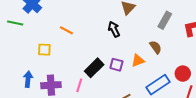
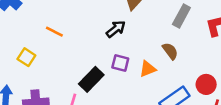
black arrow: (114, 29) -> (116, 29), turned 77
yellow square: (44, 50) -> (26, 57), turned 32
purple square: (116, 65) -> (120, 63), moved

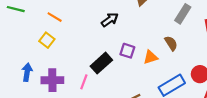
black arrow: (116, 29) -> (110, 20), moved
orange line: (54, 32) -> (55, 17), moved

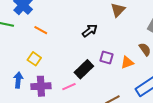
yellow square: (47, 40) -> (34, 59), moved
pink line: (84, 82) -> (69, 87), turned 48

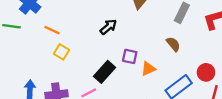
yellow square: (34, 59) -> (62, 52), moved
orange triangle: (127, 62) -> (148, 69), moved

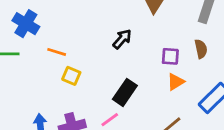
brown semicircle: (173, 44) -> (201, 49), turned 35
purple square: (130, 56) -> (170, 56), moved

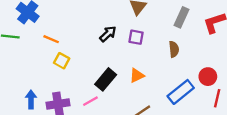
purple square: (170, 56) -> (136, 37), moved
orange triangle: (176, 82) -> (137, 76), moved

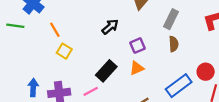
gray rectangle: (182, 17) -> (171, 19), moved
purple square: (136, 37) -> (137, 46), moved, turned -35
orange line: (51, 39) -> (55, 30), turned 35

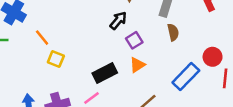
black arrow: (110, 27) -> (118, 20), moved
black rectangle: (106, 71) -> (105, 73), turned 30

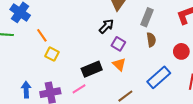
purple square: (134, 40) -> (118, 44), turned -32
red circle: (213, 57) -> (181, 51), moved
orange triangle: (137, 65) -> (119, 64), turned -48

